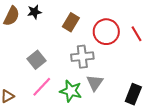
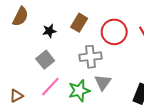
black star: (34, 12) -> (49, 31), moved
green star: (71, 91) -> (79, 91), turned -30

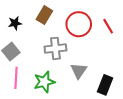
gray triangle: (103, 82) -> (79, 71), moved
pink line: (50, 87) -> (16, 78), turned -40

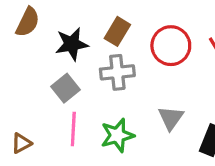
black star: (15, 23) -> (72, 44), size x1.5
gray cross: (55, 48) -> (117, 72), moved

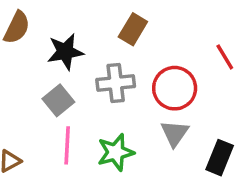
brown rectangle: (117, 31) -> (133, 29), moved
red circle: (171, 46) -> (175, 88), moved

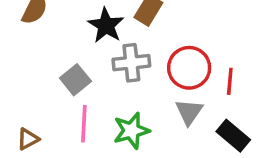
black star: (65, 52) -> (106, 25), moved, turned -30
red line: (225, 57) -> (230, 81), moved, turned 36
black rectangle: (220, 158) -> (233, 136), turned -72

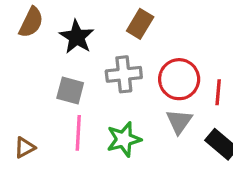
black star: (106, 25) -> (77, 37), moved
gray square: (75, 80) -> (70, 91), turned -36

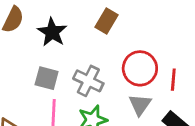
gray cross: (124, 74) -> (88, 81), moved, turned 32

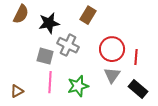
black star: (52, 32) -> (49, 23), turned 30
gray cross: (88, 81) -> (68, 45), moved

